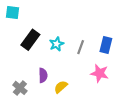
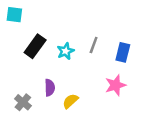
gray line: (81, 47) -> (94, 45), moved
pink star: (100, 73) -> (115, 85), turned -30

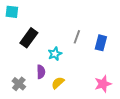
cyan star: (66, 51) -> (55, 54), moved
pink star: (115, 85) -> (103, 84), moved

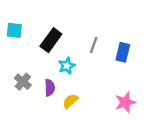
cyan square: (12, 12) -> (14, 30), moved
black rectangle: (29, 38) -> (51, 40), moved
gray cross: (19, 84) -> (23, 82), moved

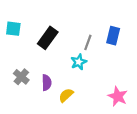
blue rectangle: (123, 52) -> (113, 36), moved
cyan star: (67, 66) -> (79, 62), moved
pink star: (125, 102) -> (118, 96), turned -30

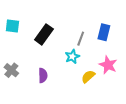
gray cross: (21, 77) -> (11, 70), moved
yellow semicircle: (66, 95) -> (88, 76), moved
pink star: (118, 96) -> (108, 65), moved

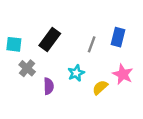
cyan square: (12, 26) -> (14, 44), moved
cyan star: (72, 57) -> (76, 73), moved
gray cross: (11, 70) -> (27, 68), moved

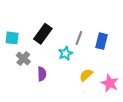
blue rectangle: (118, 37) -> (101, 41), moved
cyan star: (76, 73) -> (65, 53), moved
pink star: (123, 74) -> (110, 83), moved

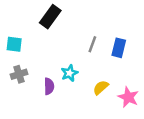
black rectangle: (43, 34) -> (50, 17), moved
cyan star: (65, 53) -> (69, 73), moved
gray cross: (23, 59) -> (19, 74), moved, turned 32

